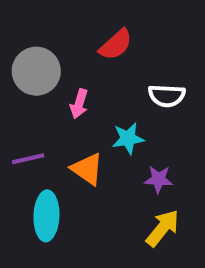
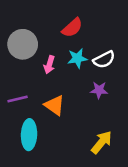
white semicircle: (167, 96) -> (104, 60), turned -30
cyan star: (128, 138) -> (77, 58), moved
purple star: (159, 179) -> (99, 90), moved

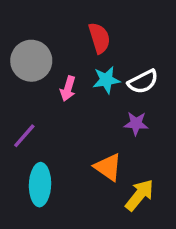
red semicircle: (72, 28) -> (99, 38), turned -65
purple line: (18, 99) -> (24, 136), turned -36
orange triangle: (54, 105) -> (108, 167), moved

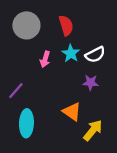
gray circle: (31, 61) -> (26, 25), moved
cyan star: (106, 80) -> (71, 53), turned -30

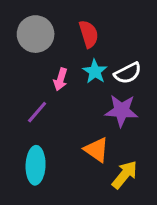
purple star: (91, 83) -> (121, 111), size x1.5
purple line: (16, 91) -> (37, 112), moved

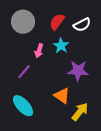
red semicircle: (89, 34) -> (57, 22), turned -126
white semicircle: (128, 73) -> (82, 25), moved
cyan ellipse: (36, 165) -> (23, 106), turned -45

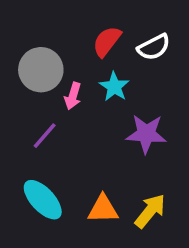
gray circle: (23, 22) -> (41, 70), moved
orange triangle: (62, 96) -> (103, 209), moved, turned -36

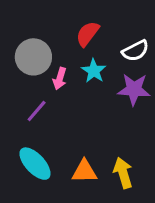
white semicircle: (154, 47) -> (135, 51), moved
purple star: (146, 134) -> (134, 89), moved
yellow arrow: (150, 211) -> (123, 173), turned -56

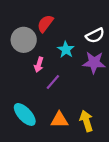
red semicircle: (88, 34) -> (45, 24), moved
pink arrow: (60, 79) -> (39, 65), moved
purple line: (37, 111) -> (53, 82), moved

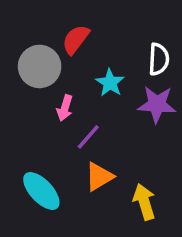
white semicircle: (95, 35) -> (159, 59), turned -60
orange triangle: (59, 120) -> (99, 177), moved, turned -30

